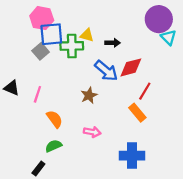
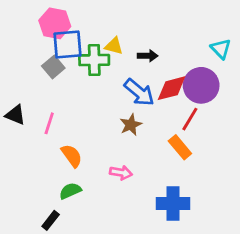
purple circle: (159, 19) -> (201, 85), moved
brown star: (89, 95) -> (131, 125), moved

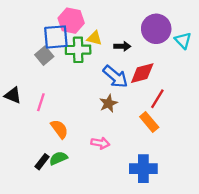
pink hexagon: (55, 23) -> (71, 21), moved
purple circle: (201, 85) -> (156, 29), moved
black rectangle: (51, 220) -> (42, 162), moved

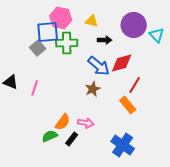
yellow triangle: (94, 38) -> (92, 21), moved
orange semicircle: (59, 129) -> (63, 122), moved, turned 72
black rectangle: (42, 162) -> (72, 139), moved
blue cross: (143, 169) -> (123, 145), turned 35

